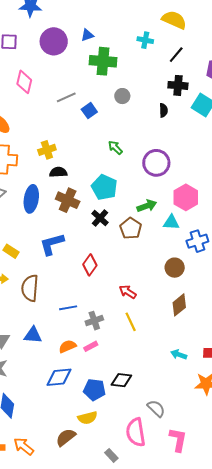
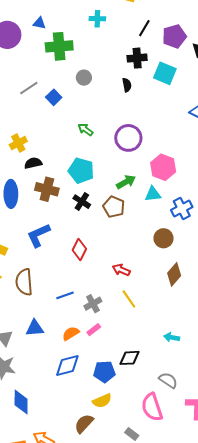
blue triangle: (87, 35) -> (39, 23), turned 40
black line: (176, 55) -> (144, 28), moved
cyan arrow: (179, 355) -> (172, 337), moved

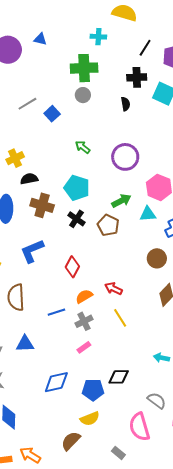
green cross: (59, 46) -> (84, 68), moved
orange semicircle: (71, 333) -> (84, 296), moved

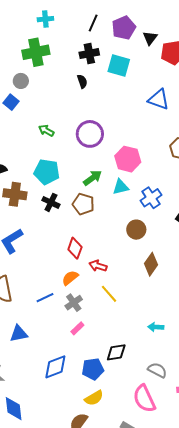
gray circle: (83, 95) -> (21, 81), moved
red diamond: (72, 267) -> (75, 248), moved

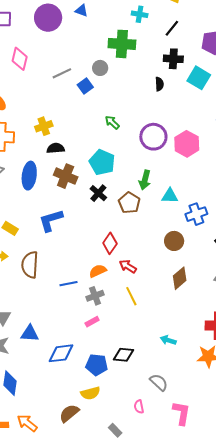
black line: (93, 23) -> (172, 28), moved
pink hexagon: (128, 159) -> (187, 144), moved
green arrow: (93, 178) -> (145, 180), turned 126
blue triangle: (19, 334) -> (30, 333), moved
pink semicircle: (144, 399) -> (139, 407), size x0.5

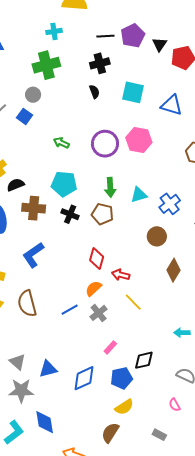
black line: (172, 28) -> (105, 36), moved, turned 66
cyan square: (199, 78) -> (133, 92), moved
pink rectangle: (92, 322) -> (110, 347), moved

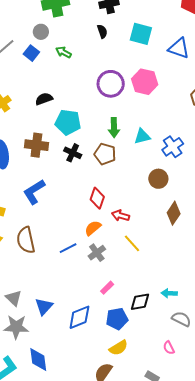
green arrow: (61, 143) -> (64, 52), moved
black semicircle: (16, 185) -> (44, 99), moved
cyan arrow: (182, 333) -> (169, 293), moved
blue triangle: (48, 369) -> (44, 306), turned -36

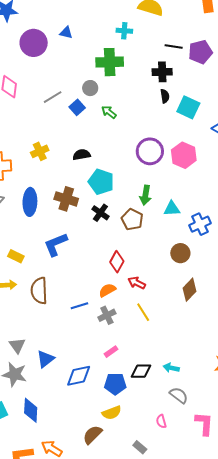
black semicircle: (102, 31) -> (165, 96), moved

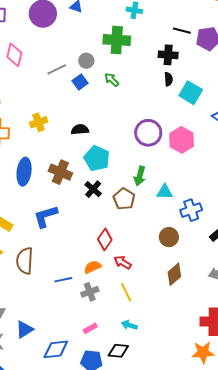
gray circle: (90, 88) -> (86, 61), moved
green arrow: (109, 112) -> (112, 80), moved
cyan arrow: (171, 368) -> (129, 325), moved

